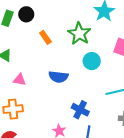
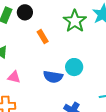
green star: (79, 34) -> (75, 21), moved
cyan circle: (92, 61) -> (74, 67), moved

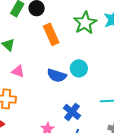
orange rectangle: (43, 37) -> (51, 34), size x1.5

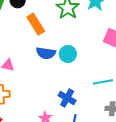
blue semicircle: (57, 76) -> (46, 53), moved

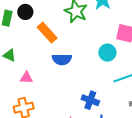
cyan circle: (68, 54) -> (107, 53), moved

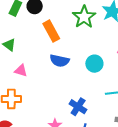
cyan circle: (107, 53) -> (94, 64), moved

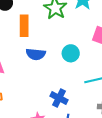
orange rectangle: (51, 31) -> (24, 26), turned 35

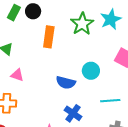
blue semicircle: (36, 54) -> (66, 83), moved

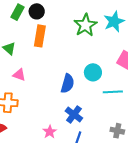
orange rectangle: (49, 37) -> (40, 36), moved
blue semicircle: (66, 83) -> (67, 84), turned -90
cyan line: (110, 101) -> (113, 92), moved

